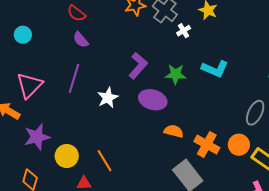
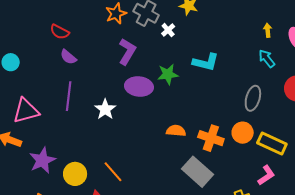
purple L-shape: (138, 66) -> (127, 52), moved
pink triangle: (29, 85) -> (26, 111), turned 40
purple ellipse: (153, 100) -> (139, 86), moved

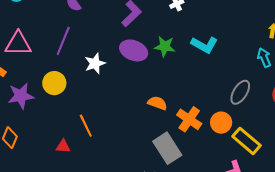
yellow circle: (75, 174) -> (54, 83), moved

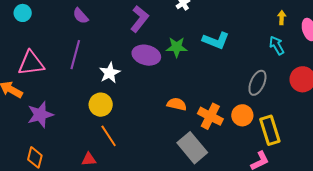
yellow circle: (54, 83) -> (101, 105), moved
yellow rectangle: (246, 141) -> (270, 130), turned 40

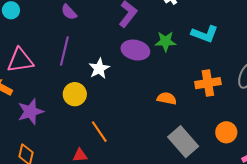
yellow circle: (101, 105) -> (75, 94), moved
orange circle: (242, 115) -> (226, 132), moved
orange cross: (210, 116) -> (208, 83), moved, turned -35

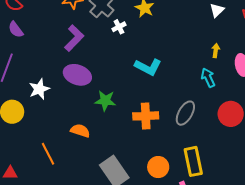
green star: (166, 41) -> (105, 101), moved
orange semicircle: (167, 98) -> (80, 131), moved
orange line: (99, 132) -> (48, 154), moved

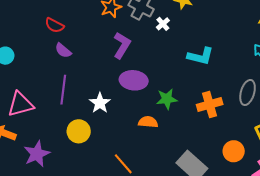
orange semicircle: (80, 131) -> (148, 122), moved

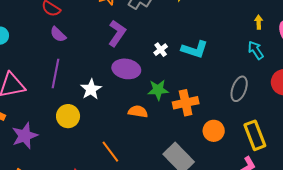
white cross: (163, 24) -> (161, 50), moved
orange cross: (210, 105) -> (186, 103), moved
orange circle: (234, 151) -> (214, 131), moved

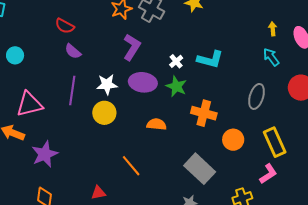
white star: (91, 89) -> (107, 84), moved, turned 30
green star: (158, 90) -> (176, 86), moved, turned 30
orange cross: (186, 103) -> (204, 113), turned 30
yellow circle: (68, 116) -> (104, 113), moved

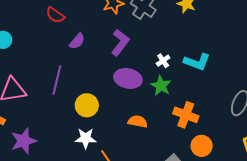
purple semicircle: (73, 51) -> (77, 41), moved, turned -96
white star: (107, 84) -> (86, 138), moved
orange circle: (233, 140) -> (202, 146), moved

